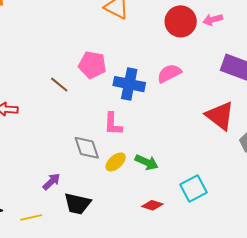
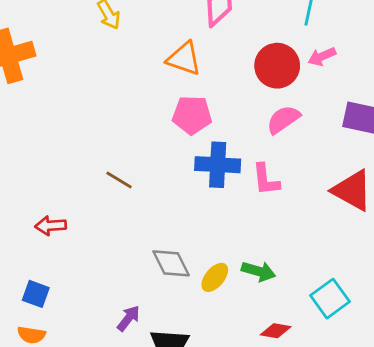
pink pentagon: (92, 65) -> (192, 115), moved
pink semicircle: (169, 73) -> (283, 120), moved
pink L-shape: (113, 124) -> (266, 180), moved

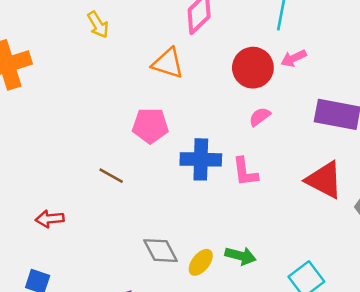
pink pentagon: (192, 115) -> (150, 126), moved
pink semicircle: (283, 120) -> (260, 117), size x0.7

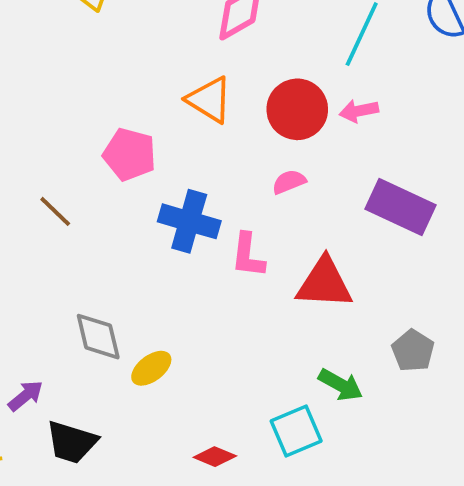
orange triangle: (168, 63) -> (209, 100), moved
red triangle: (324, 180) -> (324, 283), moved, turned -39
green arrow: (241, 256) -> (341, 385), moved

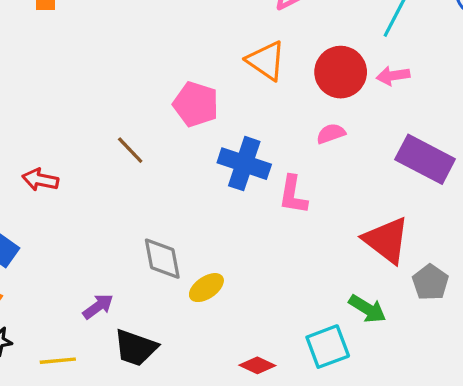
red triangle: (324, 283) -> (386, 240), moved, turned 32

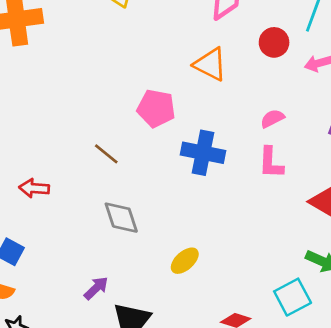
red circle: (341, 72) -> (274, 42), moved, size x0.7
pink L-shape: (293, 195) -> (271, 163), moved
gray diamond: (162, 259) -> (121, 218), moved

